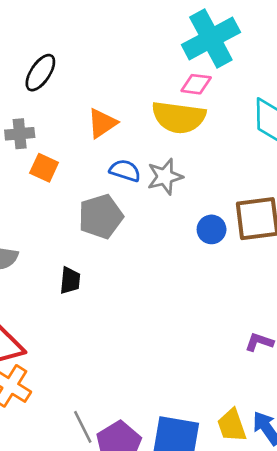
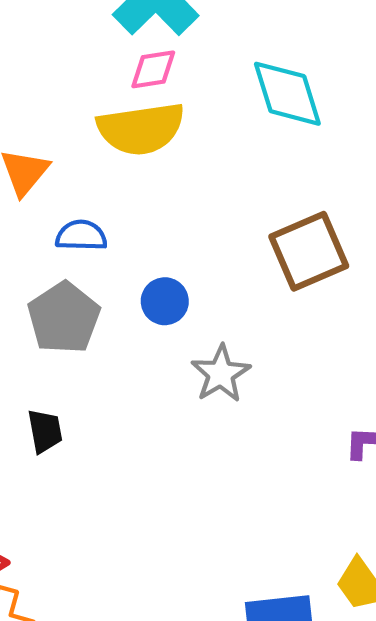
gray star: (165, 177) -> (221, 374), moved
blue circle: (212, 229) -> (165, 301), moved

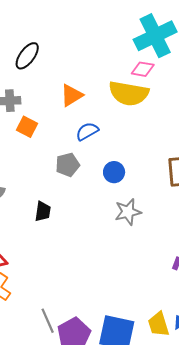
blue semicircle: (81, 236) -> (87, 131), turned -50
gray pentagon: (64, 318) -> (68, 165), size x0.7

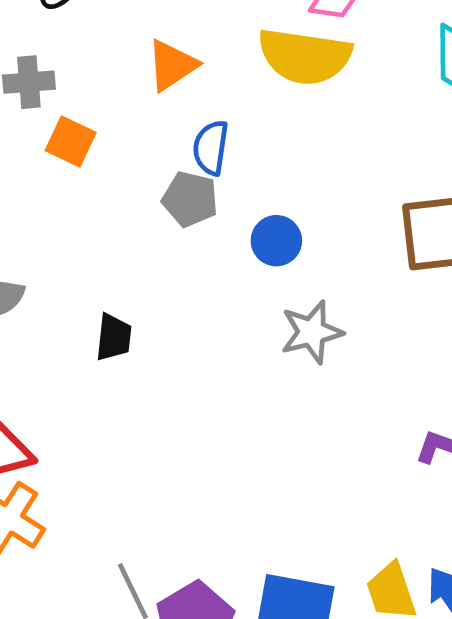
blue semicircle: (87, 131) -> (211, 148), turned -50
gray pentagon: (68, 165) -> (190, 199), moved, turned 30

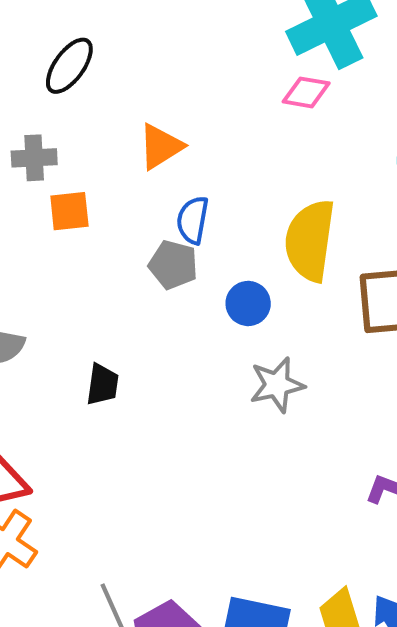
yellow semicircle: (305, 56) -> (310, 240), moved, turned 88
orange square: (71, 141) -> (69, 211), turned -33

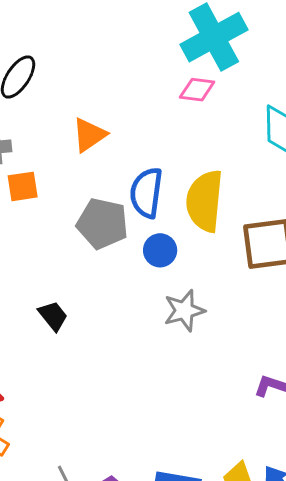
blue semicircle: (193, 220) -> (146, 193), moved, size x1.4
gray pentagon: (173, 265) -> (102, 224), size x1.4
black trapezoid: (103, 385) -> (53, 316), turned -44

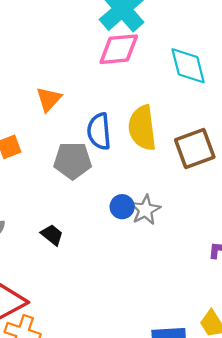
pink diamond: (197, 90) -> (119, 49), size x1.6
blue circle: (160, 250) -> (122, 207), moved

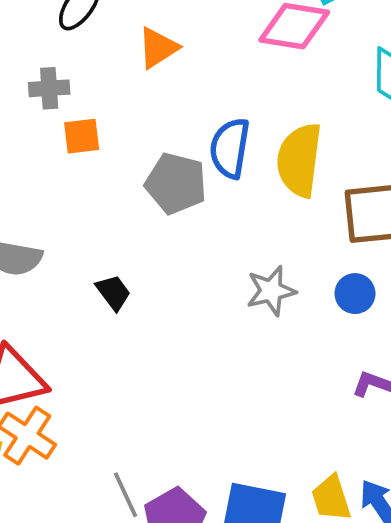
orange triangle: (49, 99) -> (158, 48), moved
blue circle: (122, 207) -> (355, 294), moved

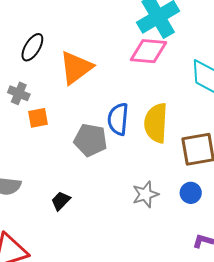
orange triangle: (158, 48) -> (76, 68), size x1.5
gray cross: (49, 88) -> (19, 93), turned 30
black trapezoid: (113, 292) -> (61, 201), turned -95

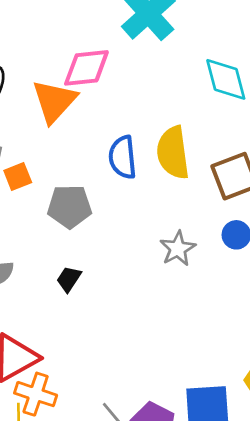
pink diamond: (148, 51) -> (86, 68), moved
gray pentagon: (90, 140) -> (70, 207), moved

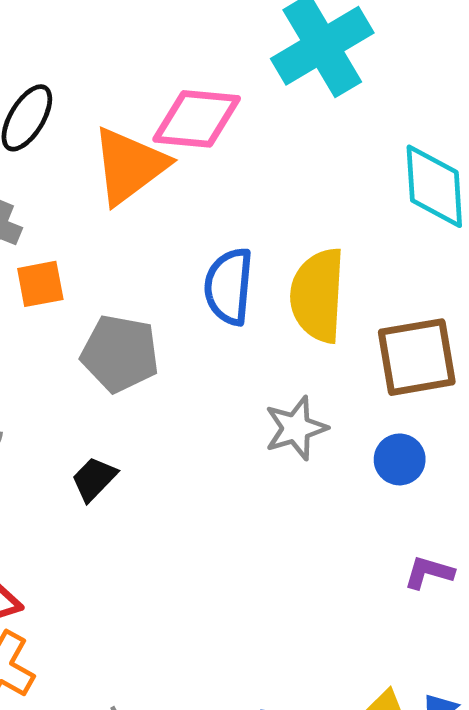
gray star: (178, 249) -> (296, 428), moved

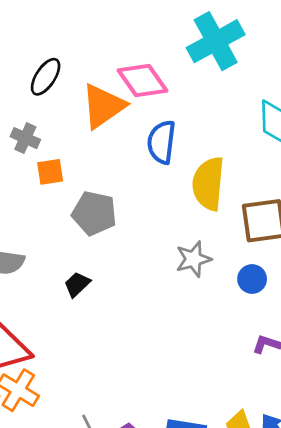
pink diamond: (197, 119) -> (142, 81), turned 48
blue semicircle: (229, 286) -> (161, 142), moved

